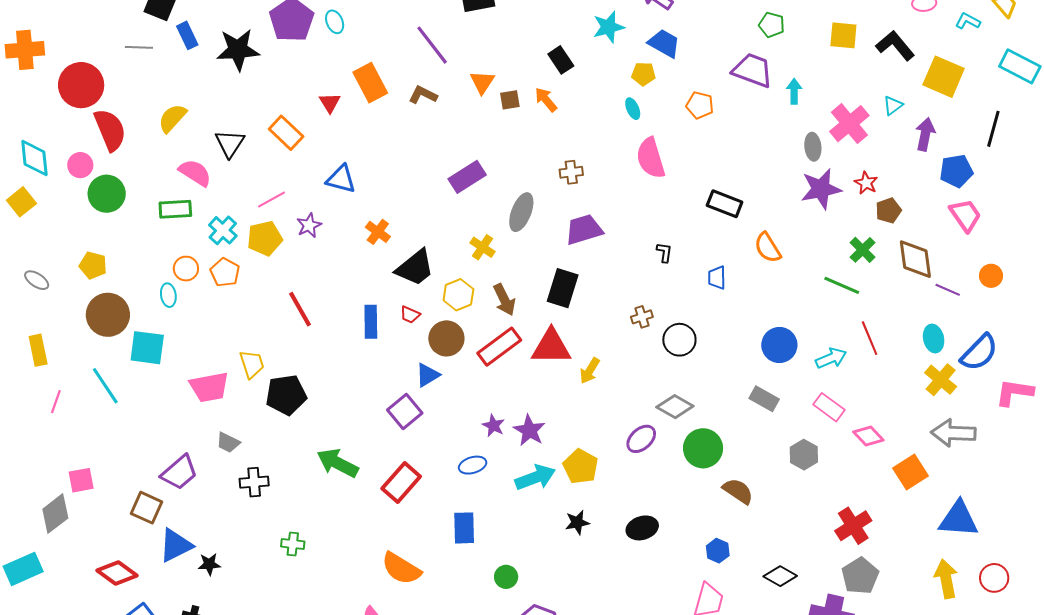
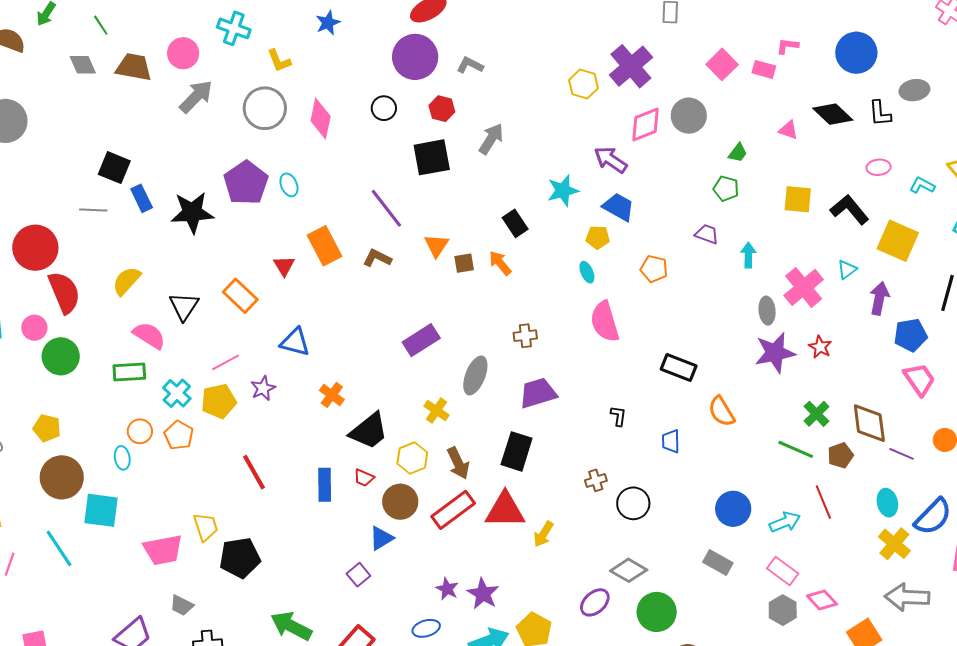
purple trapezoid: (753, 70) -> (707, 234), size x0.6
brown pentagon: (888, 210) -> (841, 455), moved
purple square: (405, 412) -> (358, 575), size x0.7
gray hexagon: (804, 455) -> (783, 610), moved

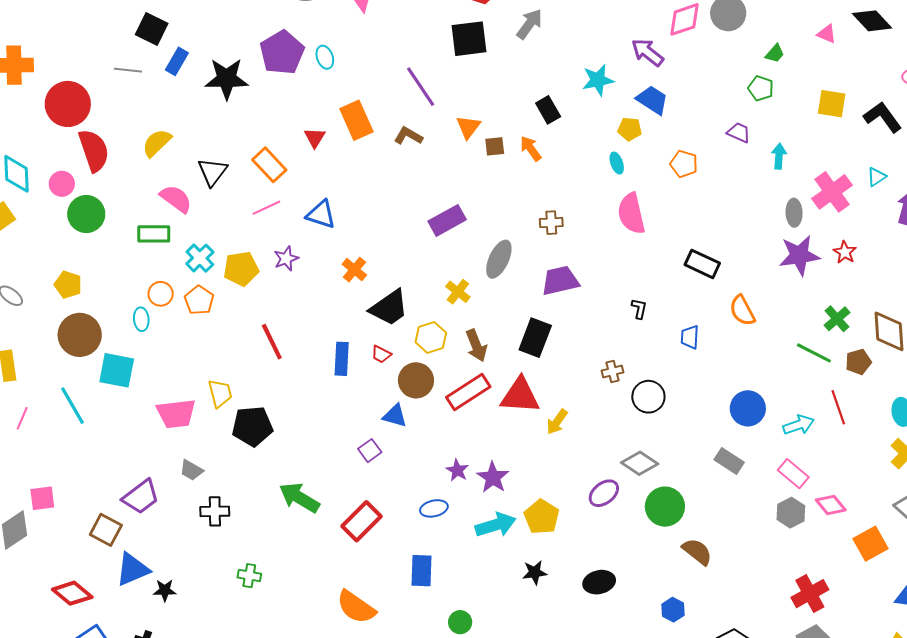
blue rectangle: (142, 198) -> (177, 61), turned 52
pink line: (226, 362) -> (266, 208), moved
blue triangle: (381, 538) -> (395, 416), turned 44

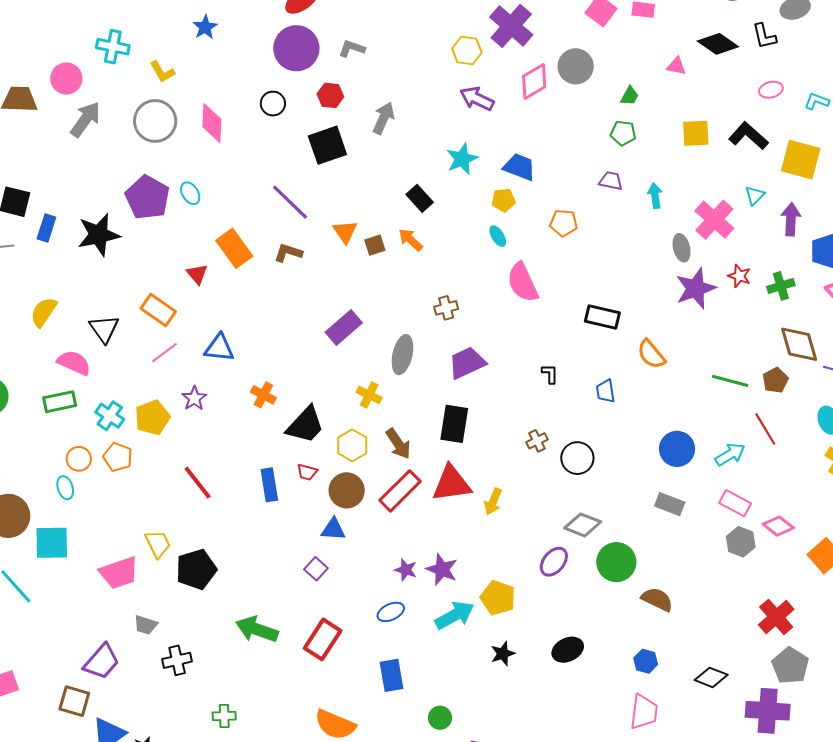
purple arrow: (647, 52) -> (477, 99), moved
green cross: (837, 319) -> (781, 286), moved, turned 36

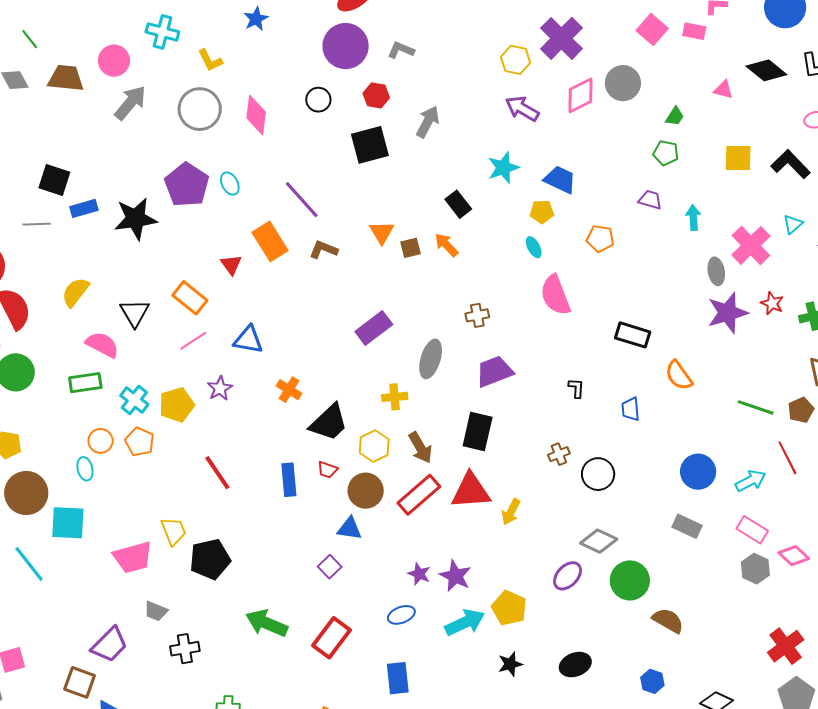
purple line: (290, 202) -> (302, 200), moved
blue rectangle: (46, 228) -> (84, 208), turned 52
yellow cross: (369, 395) -> (395, 397), turned -35

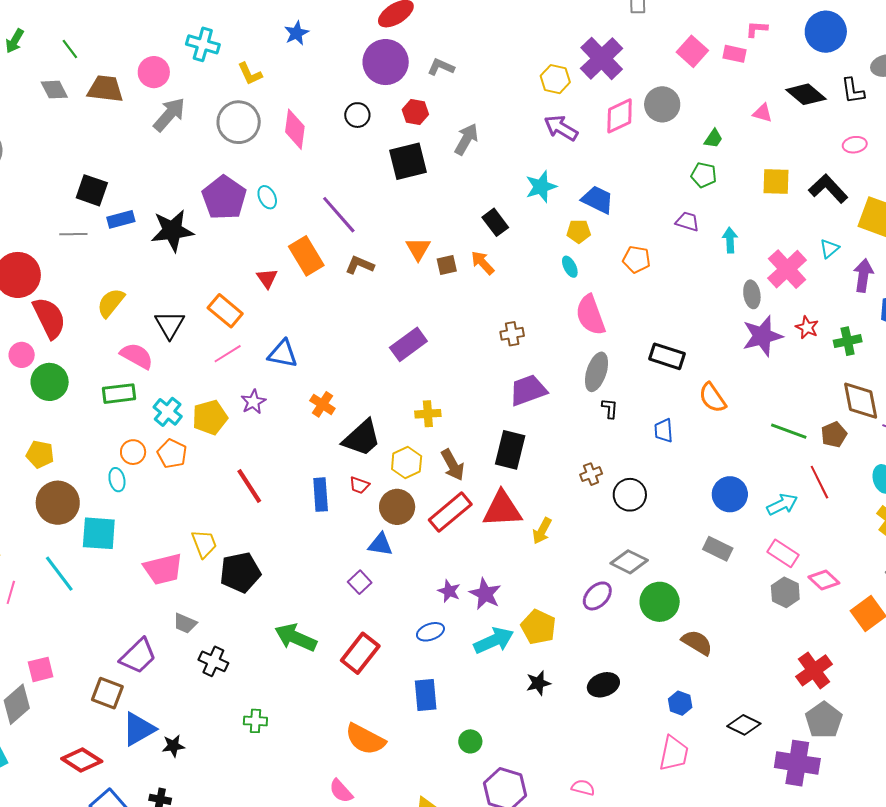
gray ellipse: (431, 359) -> (596, 372), moved
black cross: (185, 649) -> (213, 661), turned 32

